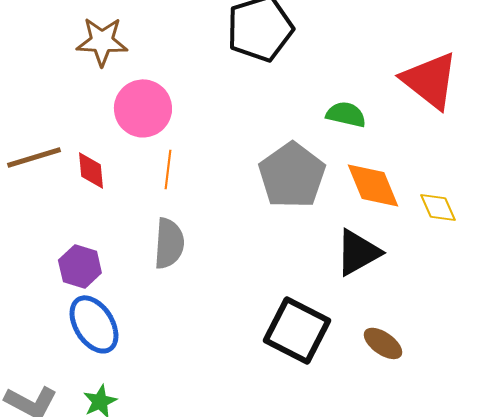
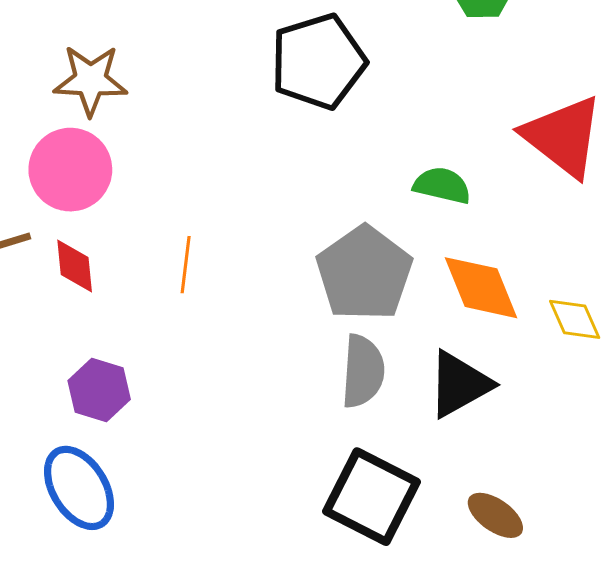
pink circle: (143, 108) -> (70, 170), moved
gray semicircle: (169, 243) -> (363, 371), moved
purple hexagon: (80, 266) -> (99, 390), moved

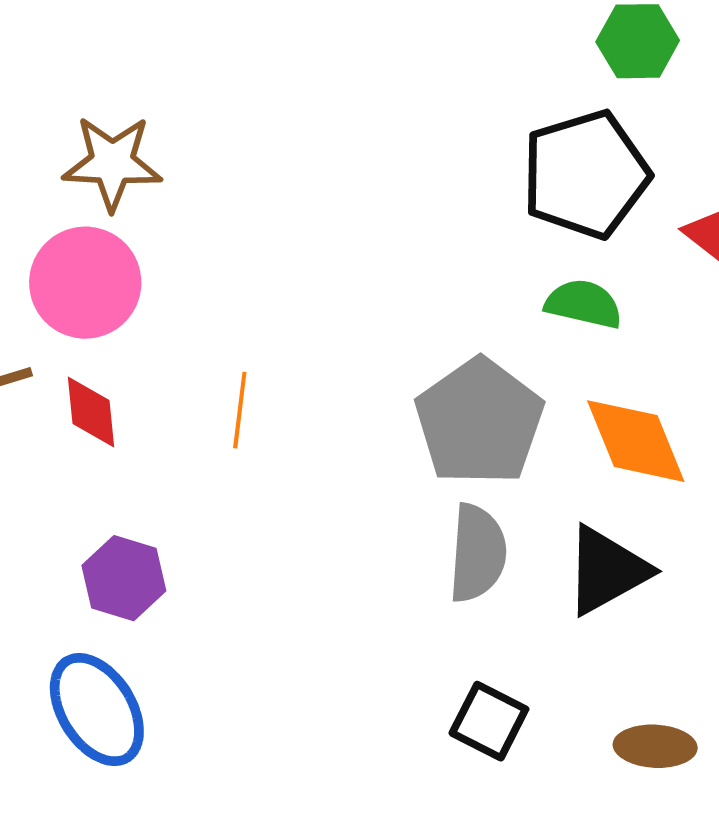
black pentagon: (318, 61) -> (586, 174), moved
black square: (371, 497) -> (489, 721), size x0.6
brown ellipse: (495, 515) -> (655, 746), turned -32

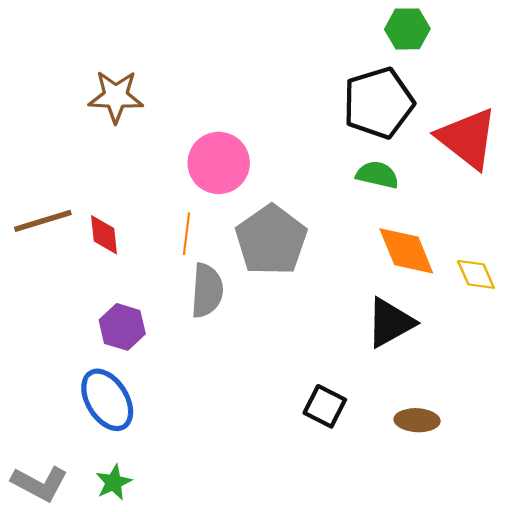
pink circle: (85, 283) -> (219, 163), moved
gray pentagon: (479, 422) -> (271, 240), moved
gray semicircle: (477, 553) -> (207, 291), moved

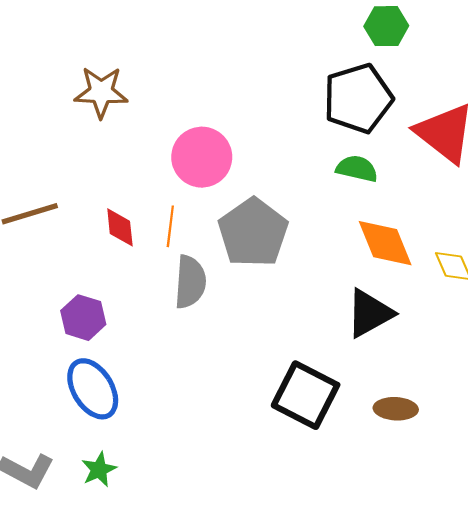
red diamond: (104, 235) -> (120, 227), moved
purple hexagon: (122, 327) -> (83, 318), moved
black square: (325, 406) -> (306, 395), size x1.6

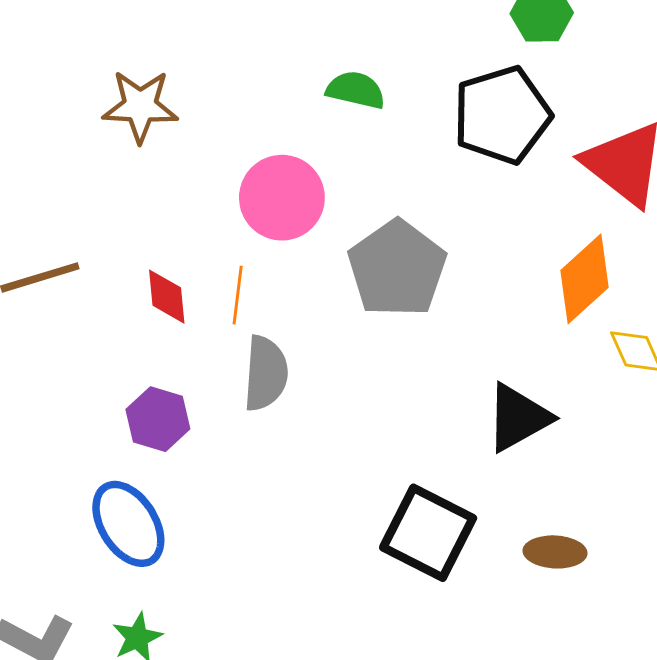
green semicircle: (357, 169) -> (356, 90), moved
gray pentagon: (253, 233) -> (397, 269), moved
orange diamond: (385, 243) -> (585, 279), moved, turned 70
purple hexagon: (83, 318) -> (158, 419), moved

